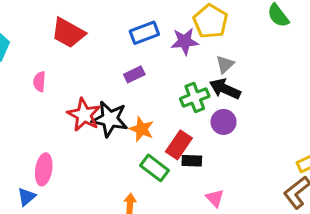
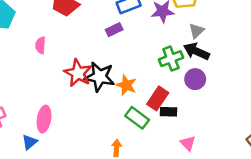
purple rectangle: (134, 74) -> (114, 30), moved

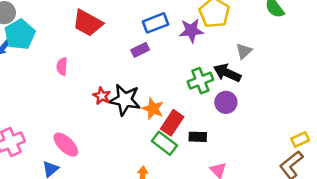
gray triangle: (196, 31) -> (244, 51), moved
red star: (78, 73) -> (102, 96), size x0.6
red rectangle: (158, 98) -> (172, 123), moved
pink ellipse: (44, 119) -> (66, 145), turned -55

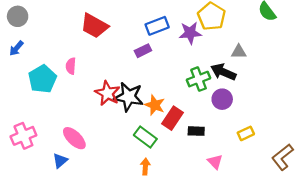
cyan pentagon: (20, 34) -> (42, 79), moved
gray triangle: (244, 51) -> (239, 52), turned 42
red star: (102, 96) -> (107, 93), size x1.5
yellow rectangle: (300, 139) -> (246, 133), moved
green rectangle: (164, 143) -> (145, 137), moved

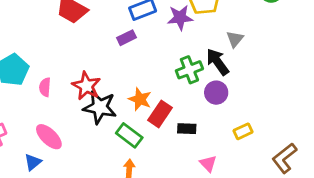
gray triangle: (239, 52) -> (235, 39), turned -49
pink semicircle: (71, 66) -> (45, 87), moved
black arrow: (223, 72) -> (218, 62), turned 30
black star: (129, 97) -> (100, 107), moved

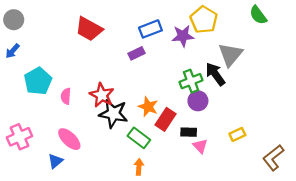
gray triangle: (235, 39) -> (230, 54), size x1.6
purple circle: (216, 93) -> (198, 101), moved
pink triangle: (208, 163) -> (200, 146), moved

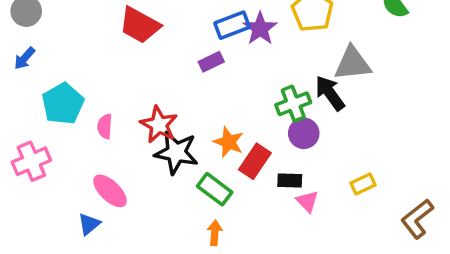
purple star: (183, 36) -> (260, 29), moved, turned -30
gray triangle: (230, 54) -> (353, 63), turned 44
pink cross: (19, 137) -> (31, 161), moved

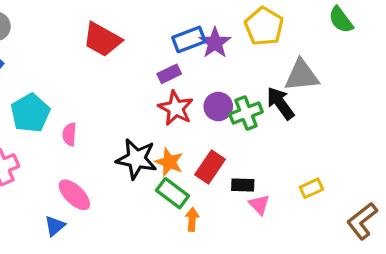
red star: (159, 125) -> (176, 108), moved
purple circle: (304, 133) -> (218, 106), moved
orange star: (229, 142) -> (169, 162), moved
orange arrow: (215, 233) -> (192, 219), moved

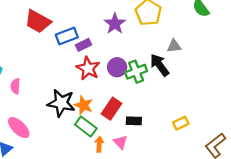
blue rectangle: (189, 39) -> (67, 36), moved
gray triangle: (302, 75) -> (174, 46), size x0.6
pink triangle: (259, 205) -> (120, 142), moved

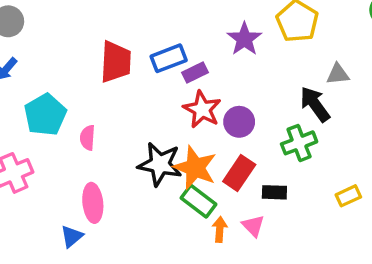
red trapezoid: (38, 21) -> (116, 62), moved, turned -116
purple circle: (117, 67) -> (239, 122), moved
green cross: (136, 72) -> (299, 143), moved
orange star: (84, 105) -> (195, 168), size x1.4
pink ellipse: (19, 128) -> (93, 203), turned 40

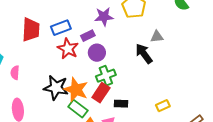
purple star: (244, 39) -> (104, 17), turned 30
purple rectangle: (195, 72) -> (88, 36), moved
red star: (202, 109) -> (68, 49), moved
purple circle: (239, 122) -> (97, 53), moved
green cross: (299, 143) -> (106, 76), moved

